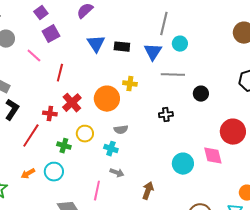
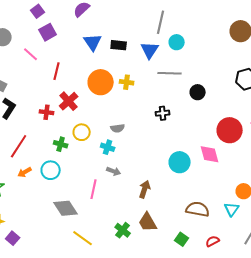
orange circle: (107, 99) -> (101, 82), moved
red line: (31, 136) -> (19, 146), moved

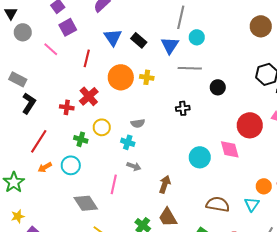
black rectangle: (119, 45) -> (139, 40), turned 35
red line: (57, 71) -> (87, 58), moved

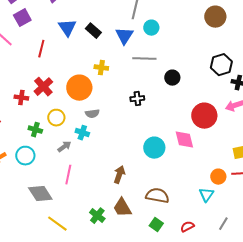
orange circle: (121, 77) -> (79, 88), moved
gray arrow: (134, 166) -> (64, 147), moved, turned -56
brown semicircle: (218, 204) -> (157, 196), moved

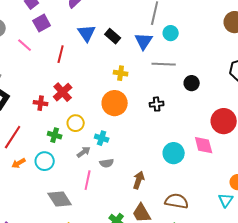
orange circle: (79, 88) -> (115, 103), moved
gray semicircle: (92, 114) -> (107, 163), moved

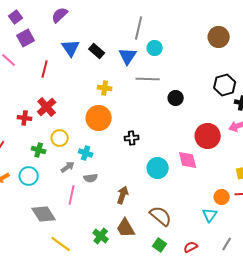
black cross: (157, 104) -> (132, 138), moved
brown semicircle: (177, 201) -> (161, 216), turned 30

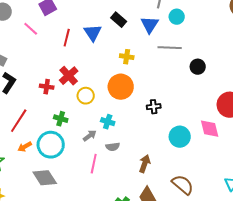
blue triangle: (71, 48) -> (93, 33), moved
yellow circle: (60, 138) -> (86, 96), moved
cyan circle: (29, 176) -> (51, 145), size x1.4
gray diamond: (44, 214) -> (45, 178), moved

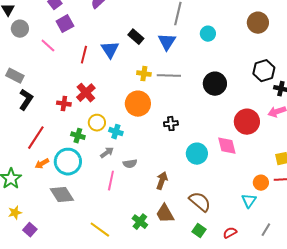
cyan circle: (177, 17) -> (208, 34), moved
gray line: (170, 48) -> (169, 76), moved
black circle: (198, 67) -> (215, 84), size x1.5
yellow circle: (86, 96) -> (97, 123), moved
cyan cross: (108, 122) -> (116, 132), moved

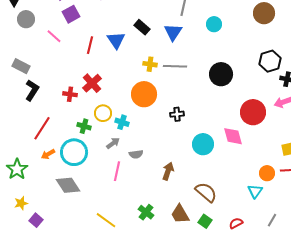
brown trapezoid: (165, 214) -> (180, 214), moved

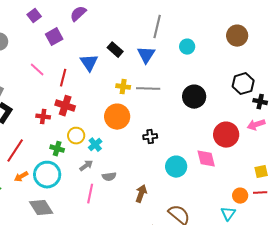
purple square: (71, 14) -> (54, 37), moved
pink line: (54, 36) -> (37, 70), moved
red line: (90, 45) -> (63, 78), moved
red cross: (92, 83) -> (65, 106), turned -30
cyan cross: (122, 122) -> (95, 145), turned 32

